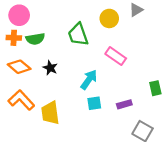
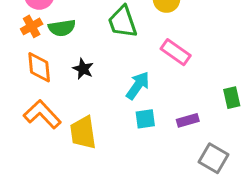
orange cross: (14, 38) -> (32, 26), turned -32
orange diamond: (19, 67) -> (39, 67), turned 45

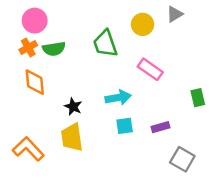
black star: (83, 69) -> (73, 107), moved
cyan arrow: (138, 86) -> (118, 98), turned 45
green rectangle: (232, 98) -> (198, 98), moved
orange L-shape: (42, 114) -> (28, 149), moved

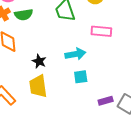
pink rectangle: (150, 69) -> (101, 31), turned -30
purple rectangle: (161, 127) -> (106, 101), moved

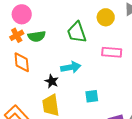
cyan arrow: (75, 54) -> (71, 67), moved

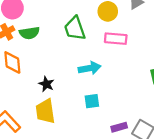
pink rectangle: (112, 52) -> (116, 39), moved
cyan arrow: (71, 67) -> (90, 68), moved

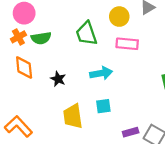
black star: (46, 84) -> (58, 79), moved
yellow trapezoid: (45, 111) -> (73, 116), moved

